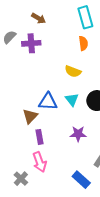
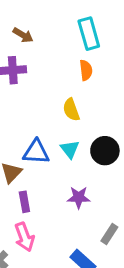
yellow semicircle: (73, 71) -> (71, 110), turned 49

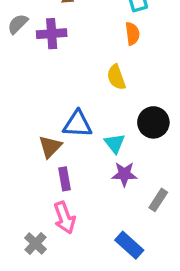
cyan triangle: (70, 149) -> (115, 143), moved
gray rectangle: (109, 234) -> (158, 200), moved

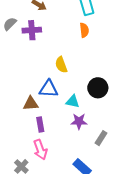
yellow semicircle: (116, 77) -> (61, 65), moved
cyan triangle: (115, 143) -> (73, 101), turned -40
brown triangle: (50, 147) -> (31, 104), turned 42

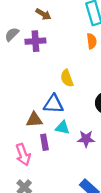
cyan triangle: (73, 101) -> (62, 128), moved
pink arrow: (40, 150) -> (23, 155), moved

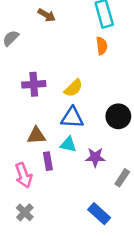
purple cross: (35, 41) -> (34, 84), moved
yellow semicircle: (67, 78) -> (73, 88), turned -114
blue triangle: (53, 104) -> (72, 118), moved

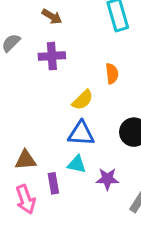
orange semicircle: (102, 46) -> (112, 74), moved
purple cross: (34, 84) -> (52, 56), moved
brown triangle: (36, 136) -> (26, 160), moved

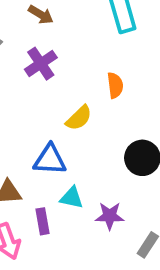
purple cross: (52, 56) -> (41, 64), turned -30
blue triangle: (81, 134) -> (50, 160), moved

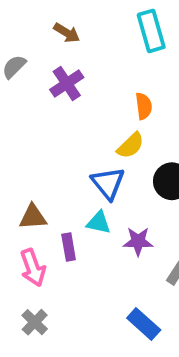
yellow semicircle: (79, 118) -> (131, 146), moved
blue triangle: (50, 160) -> (108, 183), moved, turned 48

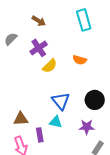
orange semicircle: (144, 106) -> (80, 60), turned 112
yellow semicircle: (131, 146) -> (50, 66), moved
purple star: (138, 241) -> (87, 127), moved

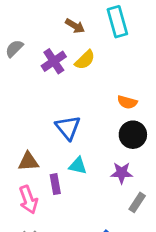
brown arrow: (39, 21) -> (75, 26), moved
orange semicircle: (80, 60) -> (127, 102), moved
yellow semicircle: (50, 66) -> (85, 60), moved
blue triangle: (61, 101) -> (68, 128), moved

